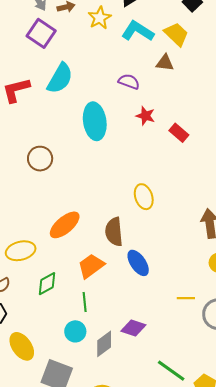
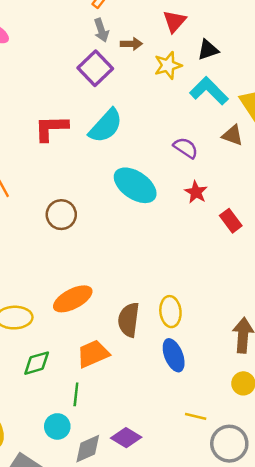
cyan ellipse: (95, 121) -> (135, 185), turned -60
yellow ellipse: (144, 197) -> (170, 312), moved
blue ellipse: (138, 263) -> (174, 355), moved

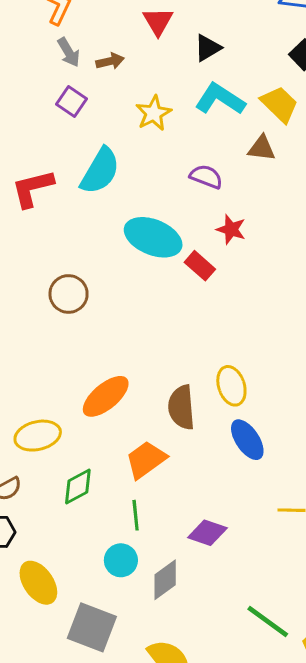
yellow star: (168, 65) -> (154, 113), moved
purple square: (95, 68) -> (72, 102), size x0.7
red rectangle: (231, 221) -> (200, 266), moved
purple diamond: (126, 438) -> (207, 533), moved

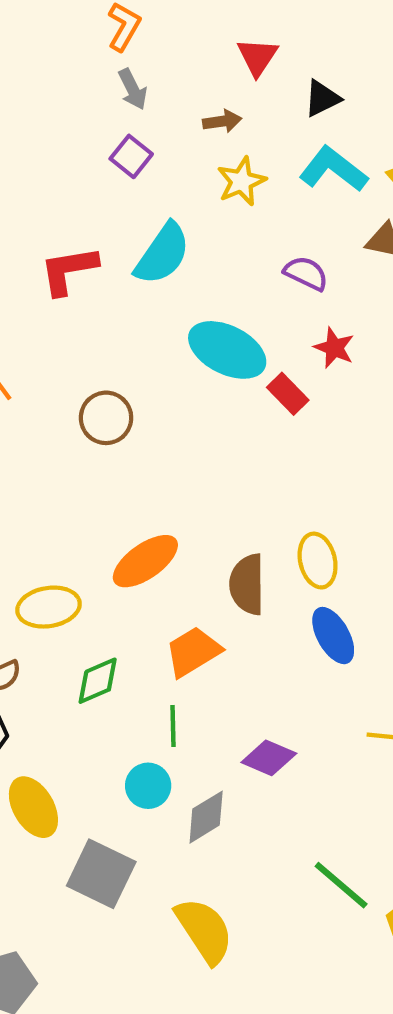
brown arrow: (110, 61) -> (222, 121), moved

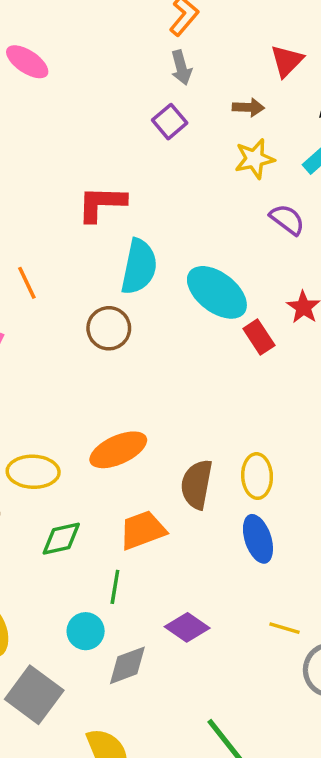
cyan semicircle: (162, 254) -> (139, 267), moved, turned -34
purple semicircle: (306, 273) -> (287, 219), moved

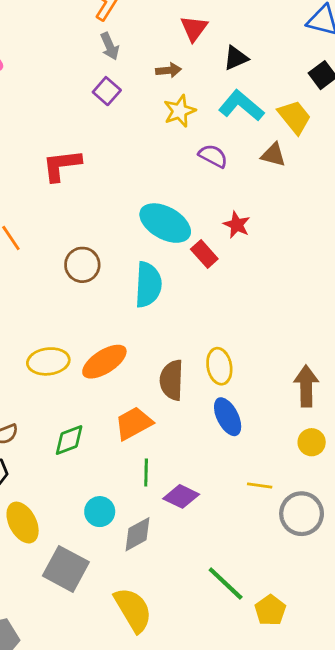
cyan semicircle: (139, 267) -> (148, 285), moved
yellow ellipse: (33, 472) -> (48, 361), moved
green line: (115, 587) -> (146, 472), moved

